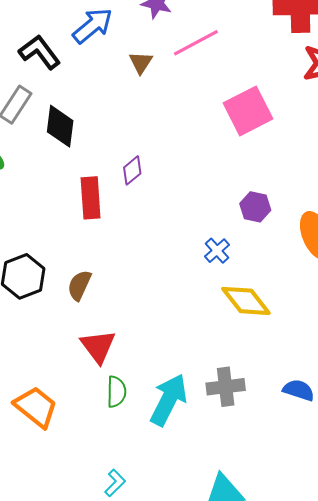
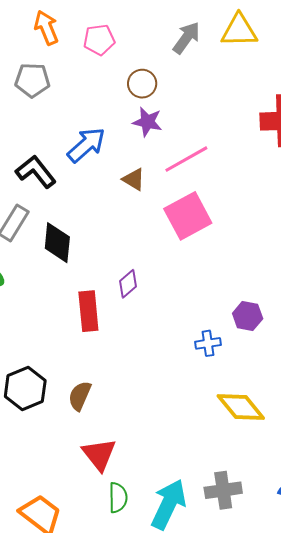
brown triangle: (141, 63) -> (134, 179), turned -30
pink square: (248, 111) -> (188, 216), moved
blue cross: (217, 251) -> (208, 343), moved, turned 35

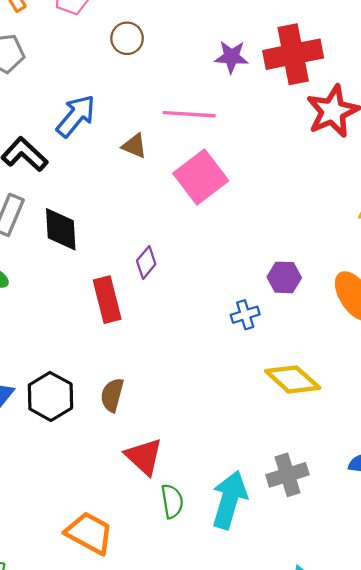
purple star: (147, 122) -> (231, 57), moved
pink line: (186, 159) -> (189, 114), turned 42

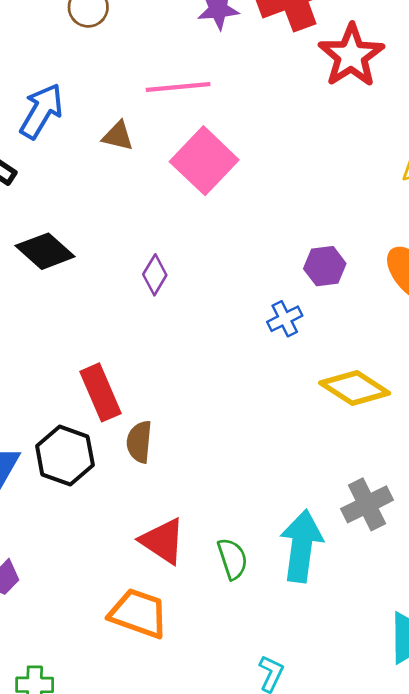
black diamond: (61, 229) -> (45, 251), turned -36
red rectangle: (107, 300) -> (100, 392), moved
red triangle: (144, 457) -> (163, 541), moved

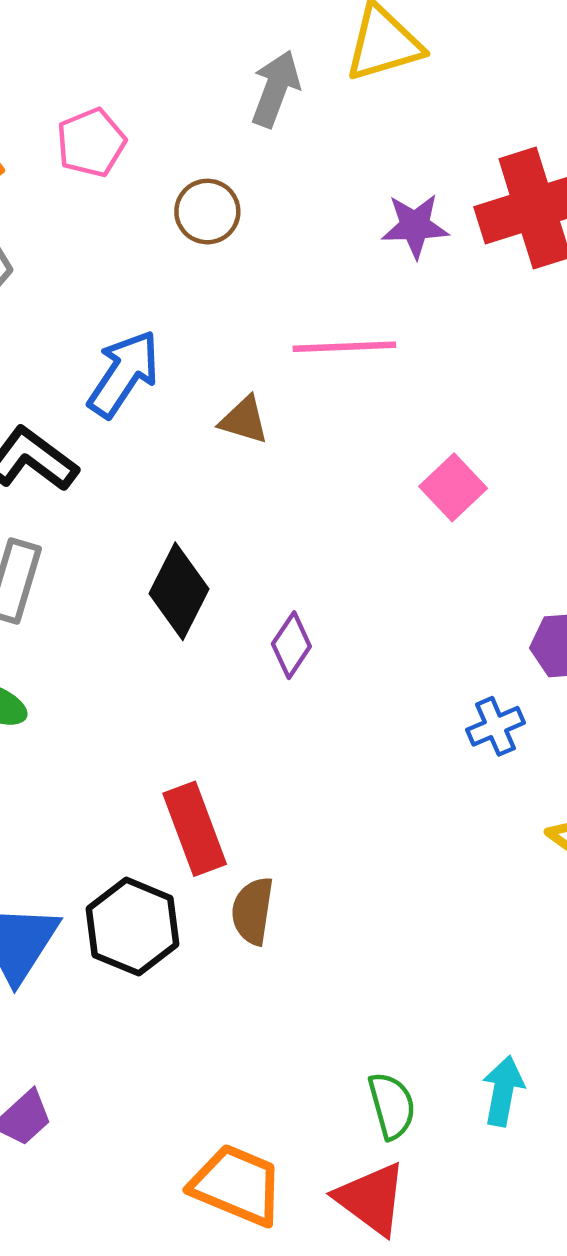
pink square: (204, 161) -> (453, 487), moved, size x0.6
black diamond: (45, 251) -> (179, 591), moved, turned 72
red triangle: (163, 541) -> (371, 1199), moved
cyan arrow: (301, 546) -> (503, 1091), size x0.6

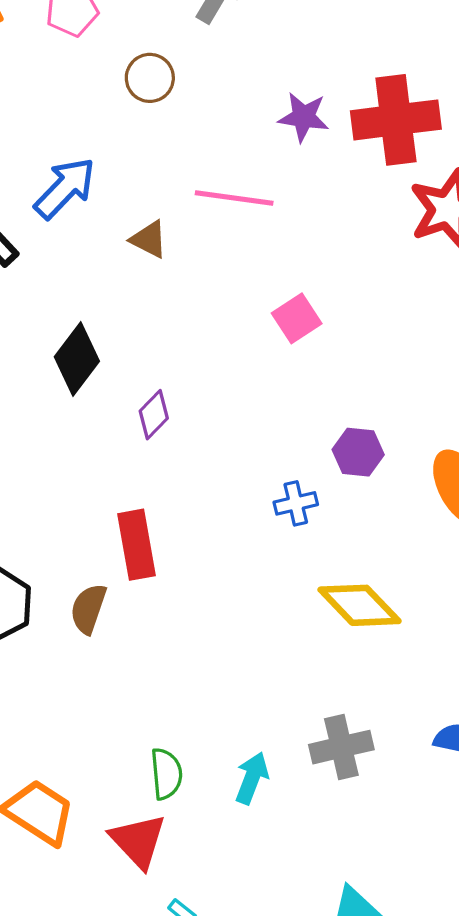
red rectangle: (195, 829) -> (136, 545), moved

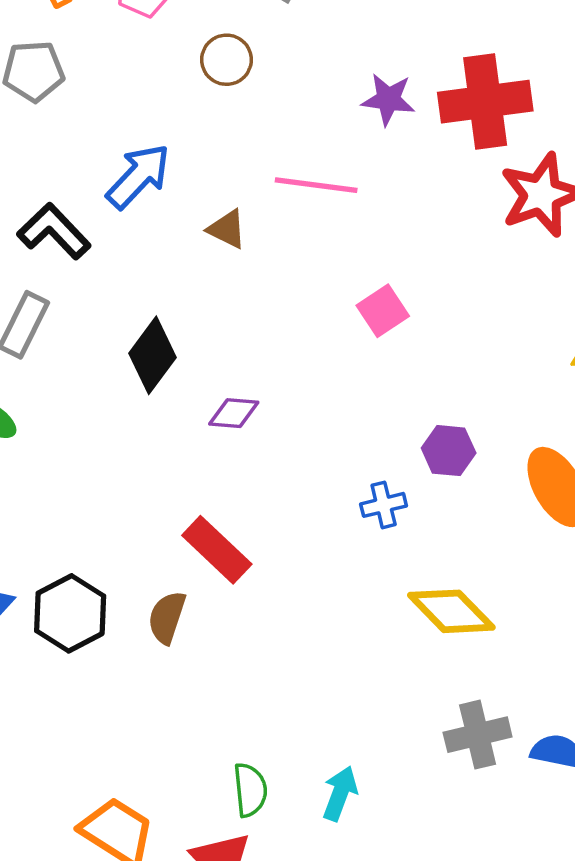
purple diamond: (154, 415) -> (234, 413), turned 51
red rectangle: (136, 545) -> (217, 550), turned -36
gray cross: (341, 747) -> (478, 735), moved

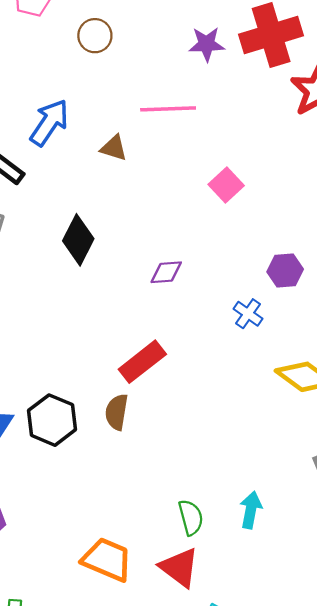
purple diamond: (234, 413) -> (166, 272), moved
blue cross: (384, 505) -> (248, 314), turned -32
red rectangle: (217, 550) -> (142, 362), turned -72

